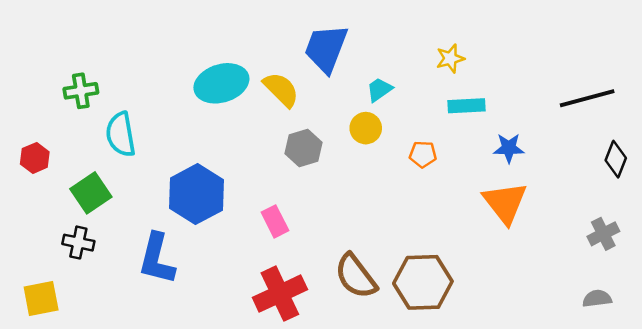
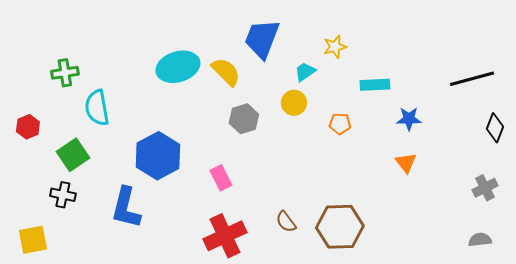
yellow star: (450, 58) -> (335, 47), moved
orange triangle: (505, 203) -> (406, 163), size x0.6
brown semicircle: (356, 276) -> (286, 222), size x0.6

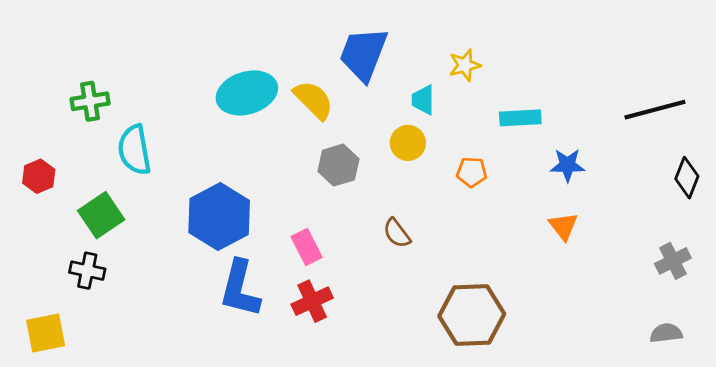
cyan trapezoid: (305, 72) -> (423, 100), turned -55
blue L-shape: (126, 208) -> (240, 289), moved
brown semicircle: (286, 222) -> (397, 233), moved
red cross: (225, 236) -> (312, 301), moved, size x0.7

